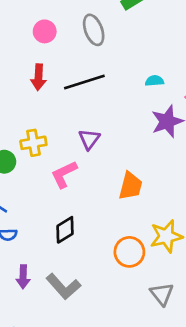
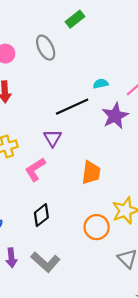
black line: (84, 82) -> (72, 107), moved

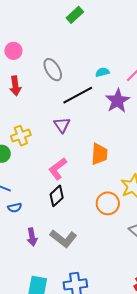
gray ellipse: (46, 48) -> (53, 70), moved
pink L-shape: (35, 169) -> (58, 169), moved

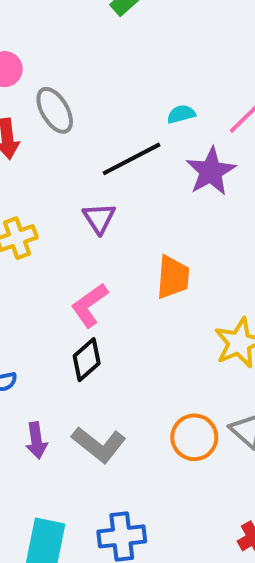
gray ellipse: (53, 70) -> (55, 110), moved
orange circle: (108, 203) -> (194, 437), moved

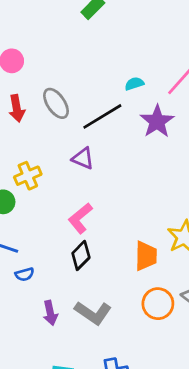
gray ellipse: (55, 110) -> (56, 103), moved
purple triangle: (99, 218) -> (83, 158), turned -30
orange trapezoid: (173, 277) -> (146, 256), moved

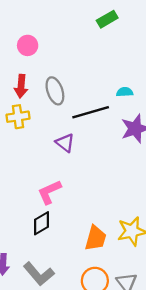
yellow cross: (28, 176) -> (18, 117), moved

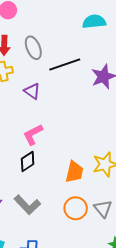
cyan semicircle: (125, 92) -> (94, 22), moved, size x1.6
purple triangle: (65, 143) -> (32, 91), moved

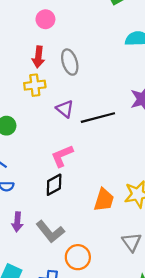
black line: (65, 64) -> (98, 118), moved
orange circle: (76, 208) -> (78, 257), moved

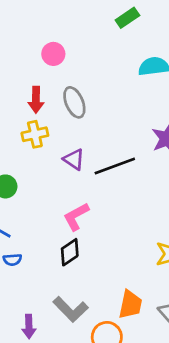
pink circle: (45, 19) -> (53, 54), moved
orange trapezoid: (104, 200) -> (130, 305), moved
purple arrow: (17, 222) -> (29, 327), moved

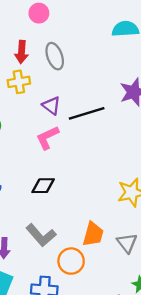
pink L-shape: (76, 217) -> (47, 138), moved
black diamond: (70, 252) -> (43, 186), turned 30

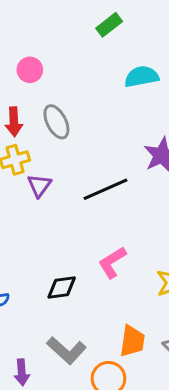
purple triangle: (51, 106) -> (39, 185), moved, turned 36
pink L-shape: (47, 138) -> (112, 262), moved

